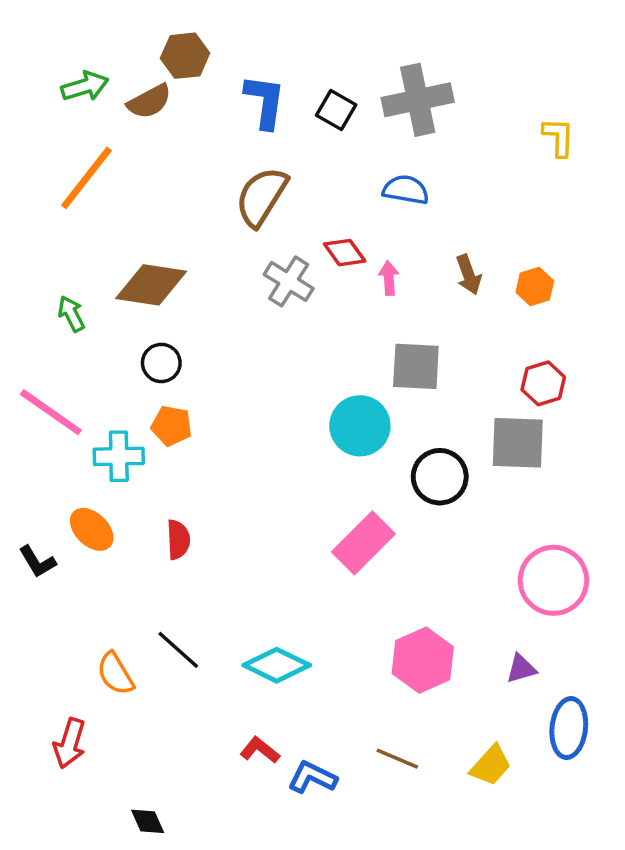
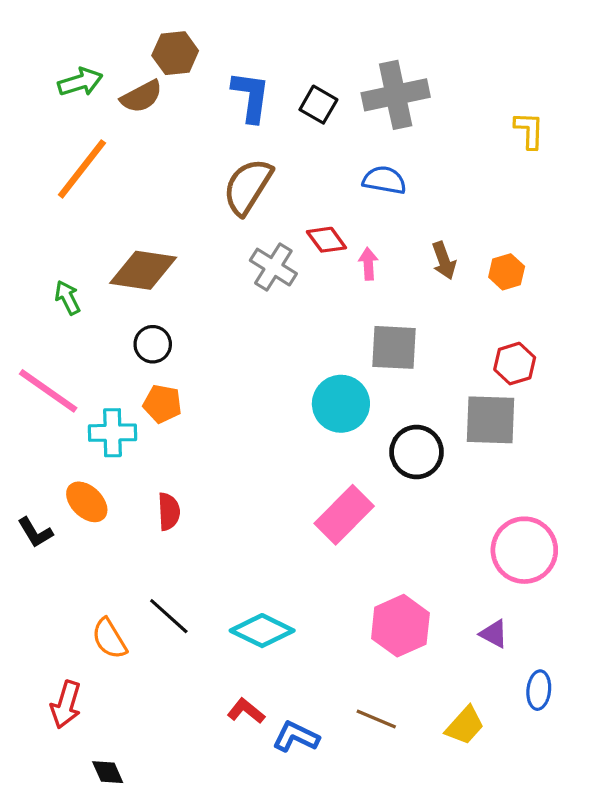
purple triangle: (521, 669) -> (494, 634), turned 44
blue ellipse: (569, 728) -> (539, 690), size x0.7
black diamond: (148, 821) -> (108, 772), moved

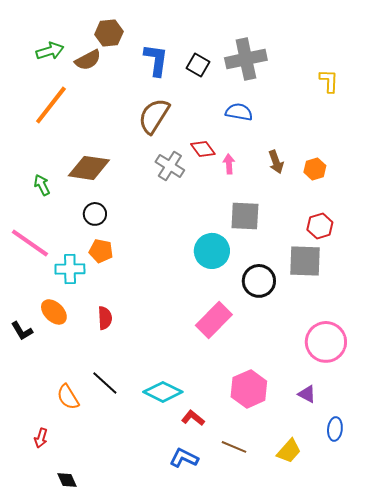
red arrow: (66, 705) -> (41, 438), size x0.7
red L-shape: (246, 711) -> (193, 418), moved

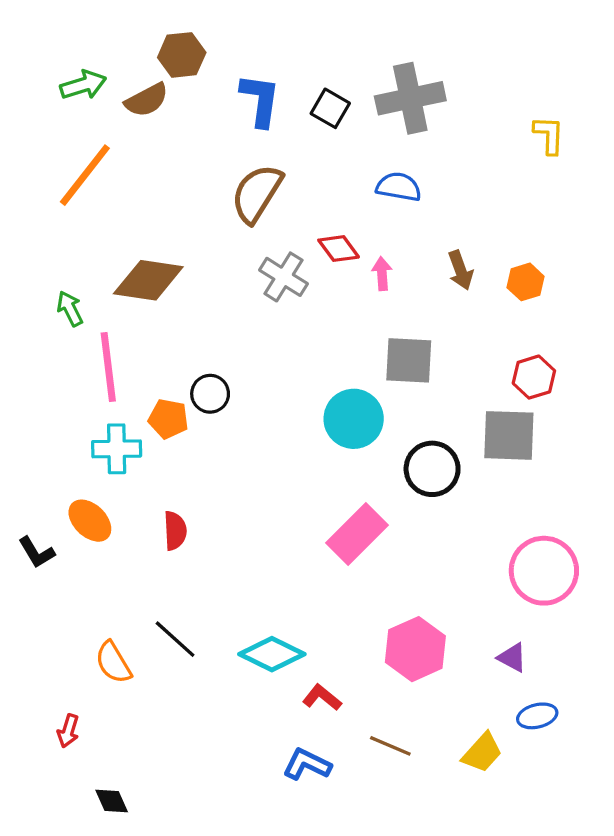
black circle: (95, 214) -> (210, 394), moved
pink line: (30, 243) -> (108, 367), moved, turned 48
blue ellipse: (335, 429) -> (537, 716), moved, turned 70

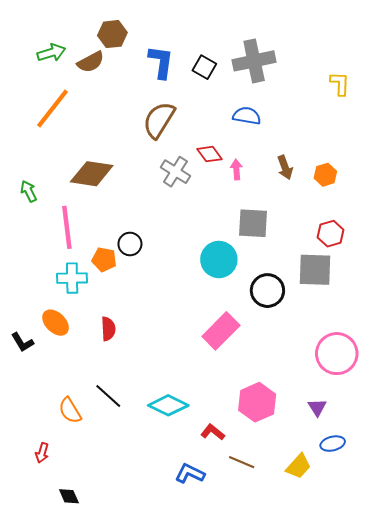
green arrow: (70, 309) -> (29, 191), moved
purple triangle: (512, 657) -> (317, 407), turned 30
red L-shape: (322, 698) -> (213, 432), moved

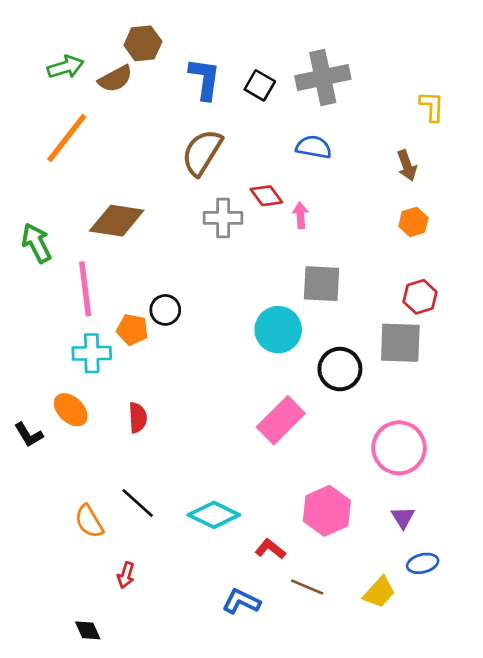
brown arrow: (285, 167) -> (407, 165), moved
gray cross: (175, 172) -> (223, 218), turned -32
green arrow: (29, 191) -> (37, 243), size x1.4
pink circle: (337, 354) -> (399, 448), moved
red arrow: (42, 453) -> (126, 575), moved

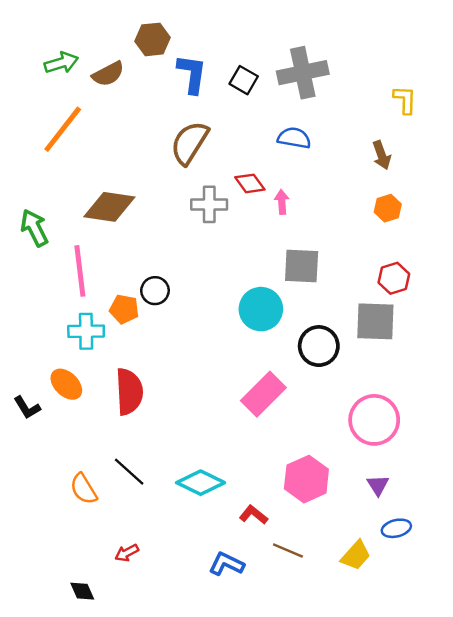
brown hexagon: (143, 43) -> (153, 39), moved
red semicircle: (138, 418) -> (129, 392), size x1.6
red arrow: (126, 575) -> (127, 553), moved, turned 45

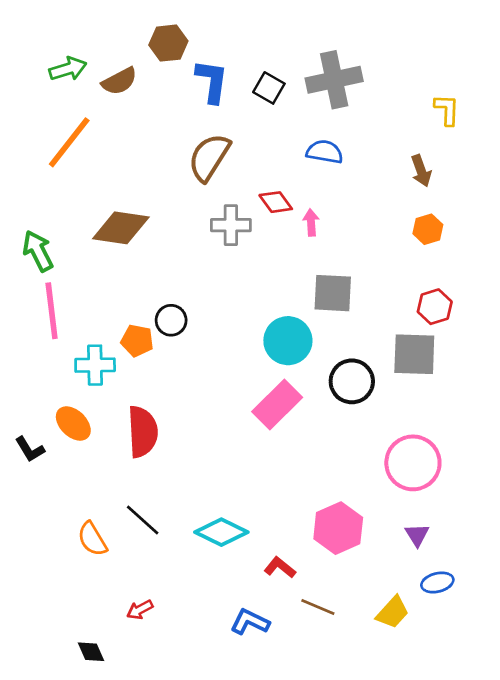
pink line: (80, 271) -> (52, 311), moved
pink rectangle: (263, 394) -> (277, 404), moved

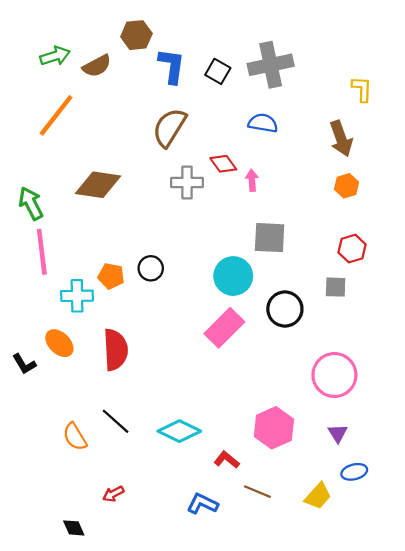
brown arrow: (421, 171) -> (341, 139), size x1.4
black circle: (171, 320) -> (151, 268), moved
gray square: (414, 354) -> (336, 287), size x0.6

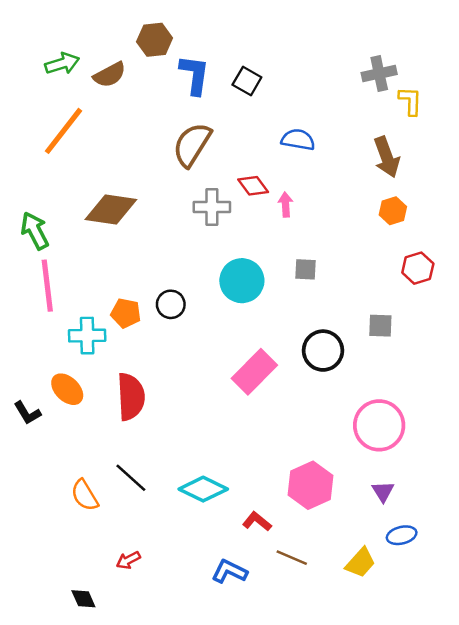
gray cross: (271, 65) -> (379, 74), moved, size x0.7
gray square: (270, 238) -> (306, 269), size x0.6
red hexagon: (352, 249) -> (418, 268), moved
cyan circle: (233, 276) -> (242, 281), moved

